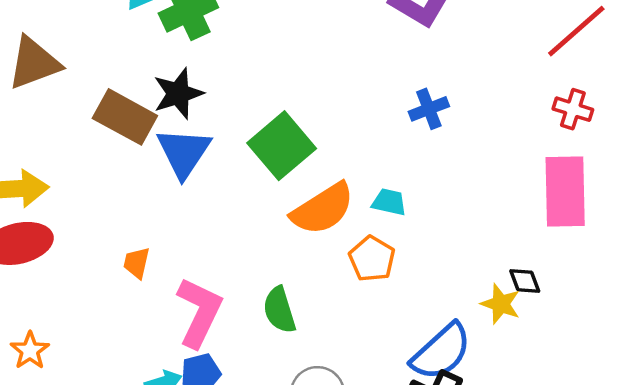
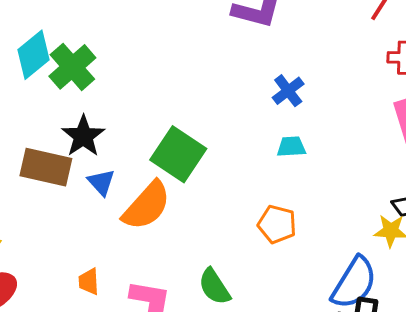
blue triangle: (184, 153) -> (101, 182), size x0.6
cyan trapezoid: (389, 202) -> (291, 147), moved
orange semicircle: (323, 209) -> (147, 206), moved

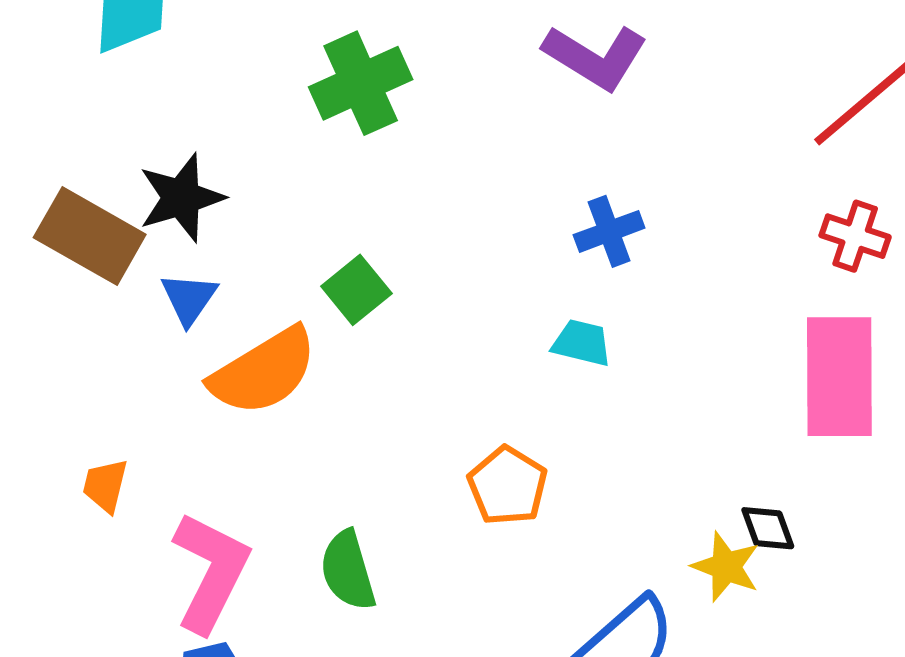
green cross: (72, 67) -> (361, 83), moved
green square: (178, 154) -> (356, 290), size x0.6

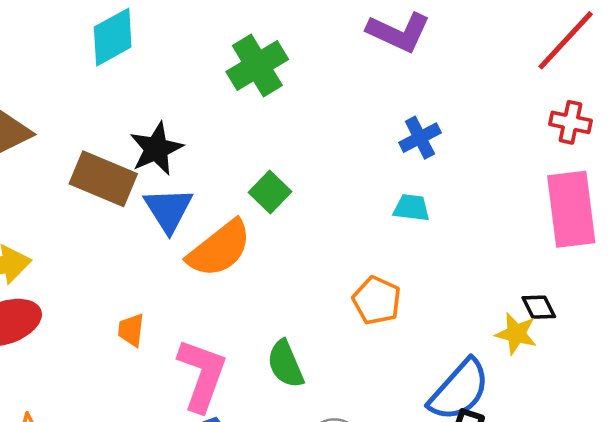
blue triangle: (189, 299) -> (168, 210), size x1.4

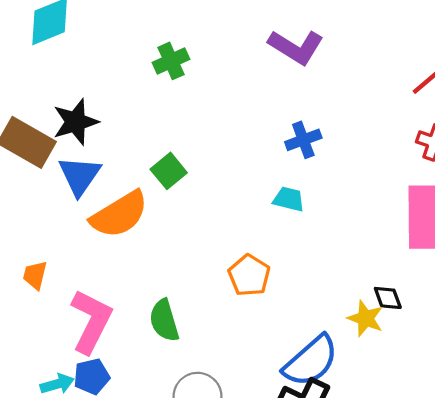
green cross: (257, 66) -> (171, 61), size x0.7

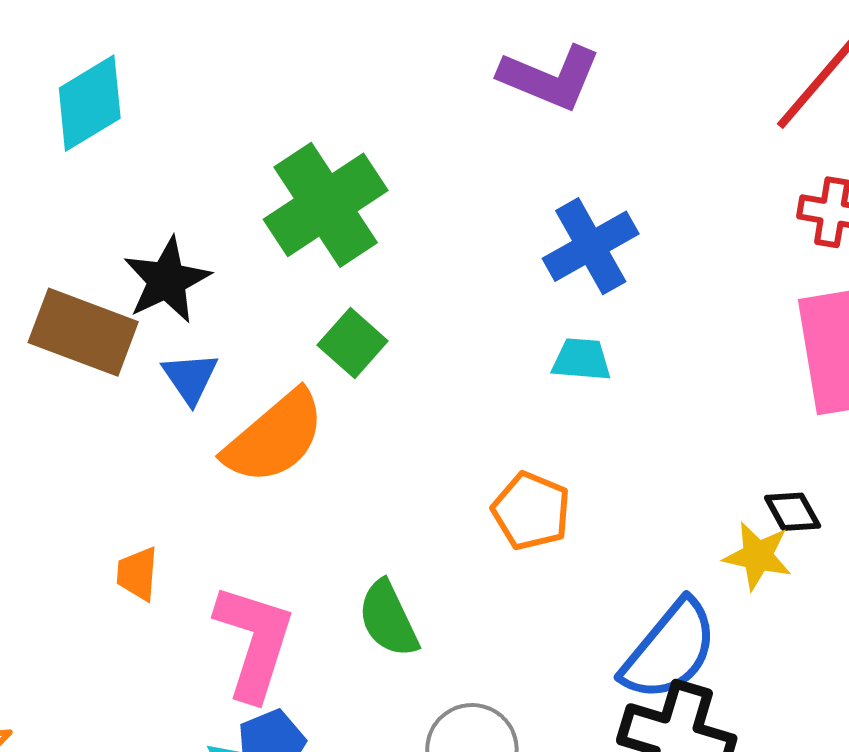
green cross: (171, 61) -> (326, 205), moved, size x1.8
blue cross: (303, 140) -> (591, 246), size x1.4
blue triangle: (80, 176) -> (190, 378), size x0.7

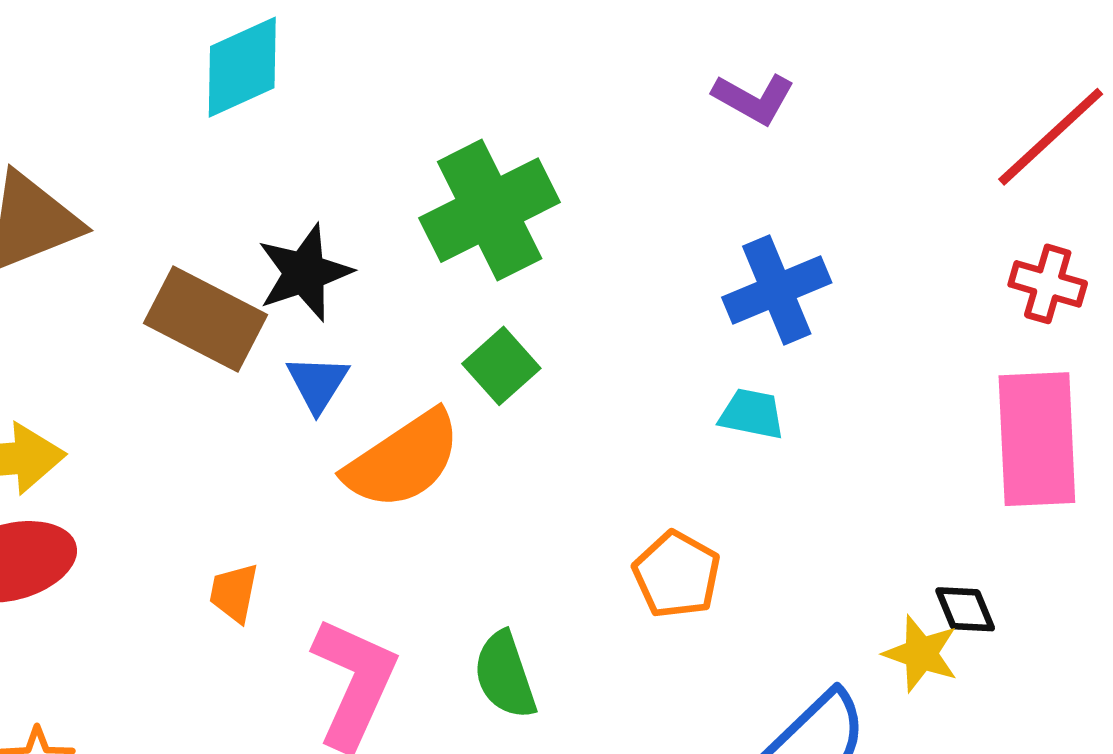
purple L-shape: (550, 78) -> (754, 99), size x0.7

